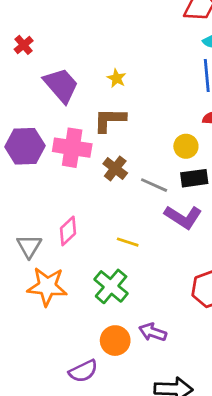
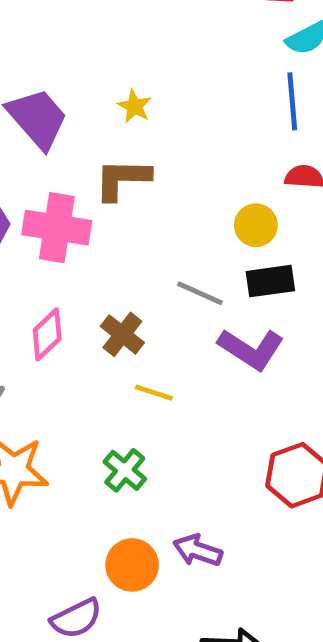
brown cross: (115, 168) -> (122, 334), moved
pink diamond: (68, 231) -> (47, 334), moved
green cross: (111, 286) -> (125, 470), size x0.7

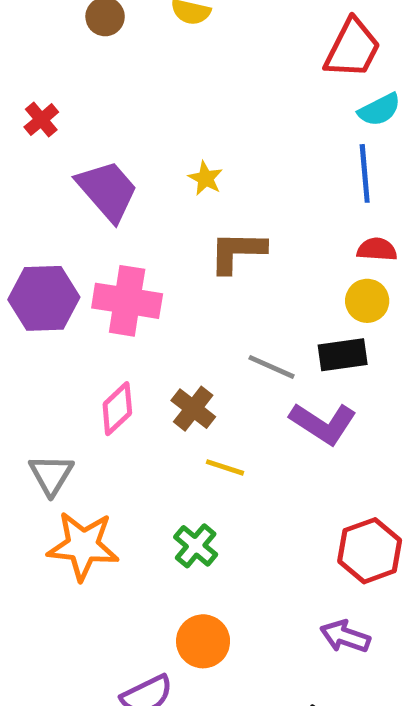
brown L-shape: (122, 179) -> (237, 252), moved
yellow circle: (256, 225) -> (367, 301), moved
purple arrow: (198, 550) -> (345, 636), moved

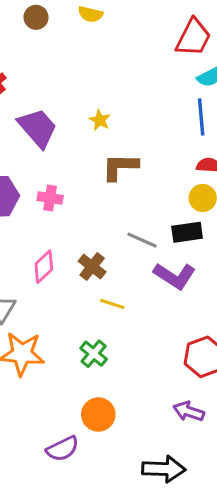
pink cross: (127, 301) -> (50, 198), size x0.6

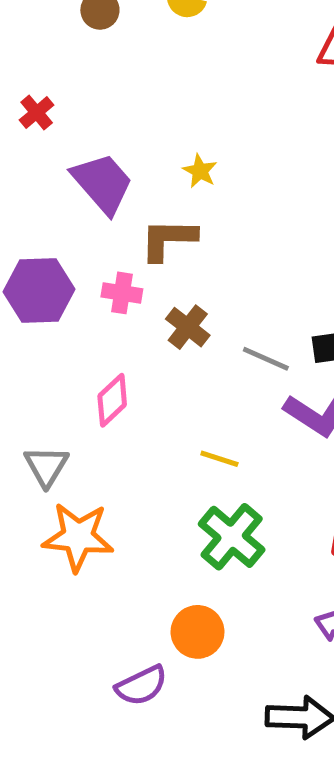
brown L-shape: (120, 167) -> (168, 239), moved
brown cross: (92, 267) -> (188, 327), moved
green cross: (94, 354) -> (232, 537), moved, size x1.5

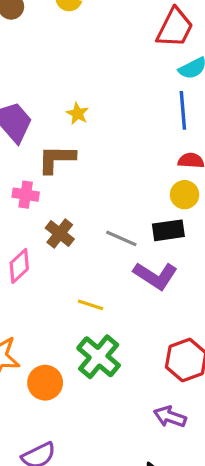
brown cross: (188, 327) -> (60, 234), moved
orange circle: (198, 632) -> (45, 383), moved

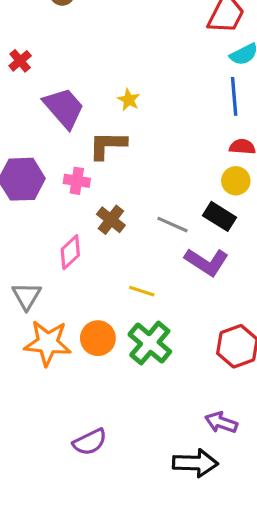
black rectangle: (168, 230) -> (220, 216), turned 40
orange circle: (45, 383) -> (98, 338), moved
purple arrow: (170, 417) -> (221, 422), moved

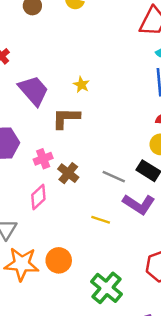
pink cross: (77, 181) -> (43, 159), moved, turned -30
yellow line: (142, 291) -> (101, 220), moved
green cross: (150, 343) -> (107, 288), moved

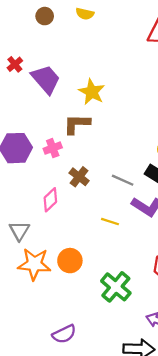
yellow star: (81, 85) -> (92, 92), size x1.6
purple trapezoid: (34, 91) -> (46, 79), moved
pink cross: (43, 159) -> (53, 148), moved

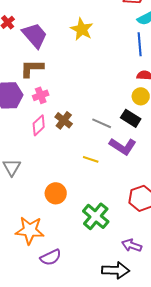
yellow star: (92, 92) -> (82, 29), moved
brown L-shape: (77, 124) -> (32, 68), moved
pink diamond: (50, 200) -> (39, 125), moved
orange star: (34, 264) -> (30, 230), moved

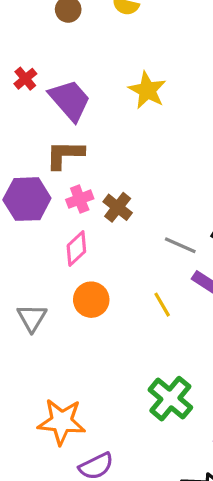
brown cross: (64, 120) -> (118, 207), moved
yellow line: (91, 159) -> (162, 305), turned 42
orange circle: (56, 193) -> (91, 300), moved

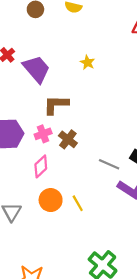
yellow star: (147, 90) -> (87, 62), size x0.6
brown L-shape: (65, 155) -> (56, 105), moved
yellow line: (162, 305) -> (78, 203), moved

